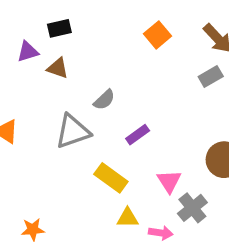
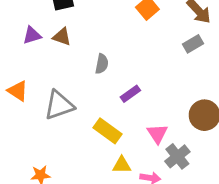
purple triangle: (28, 52) -> (32, 35), moved
gray semicircle: (104, 100) -> (102, 64), turned -36
gray triangle: (73, 131) -> (59, 105), moved

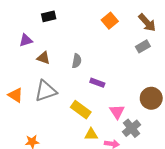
brown triangle: (62, 37) -> (43, 58), moved
orange triangle: (18, 91) -> (16, 95), moved
purple rectangle: (130, 94) -> (97, 83), turned 56

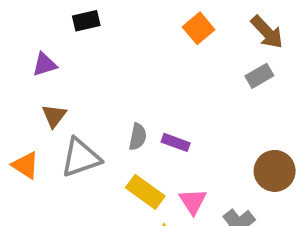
brown triangle: (43, 58) -> (54, 116), moved, turned 48
gray semicircle: (77, 61) -> (138, 137), moved
pink triangle: (117, 112) -> (193, 201), moved

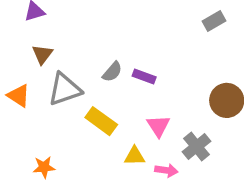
gray semicircle: (138, 137) -> (112, 72), turned 30
yellow rectangle: (145, 192) -> (101, 121), moved

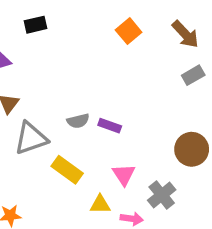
gray rectangle: (214, 21) -> (193, 75), moved
gray semicircle: (112, 72) -> (78, 121), turned 35

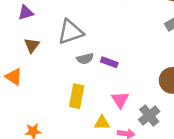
gray triangle: (31, 138) -> (71, 32), moved
yellow rectangle: (67, 170) -> (77, 96), turned 65

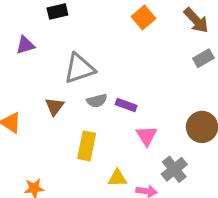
brown triangle: (32, 45) -> (54, 106), moved
pink triangle: (120, 100) -> (147, 136), moved

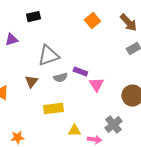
purple rectangle: (126, 105) -> (80, 72), moved
pink triangle: (147, 136) -> (96, 85), moved
yellow rectangle: (87, 146) -> (53, 109), turned 72

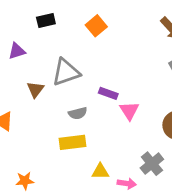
orange square: (92, 21) -> (96, 26), moved
gray semicircle: (60, 78) -> (78, 113), moved
brown triangle: (31, 82) -> (35, 89), moved

